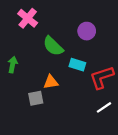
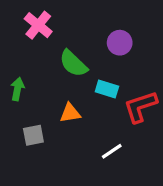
gray square: (36, 98) -> (33, 135), moved
white line: (104, 107) -> (112, 151), moved

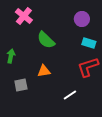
purple circle: (120, 43) -> (82, 19), moved
cyan rectangle: (107, 89) -> (89, 43), moved

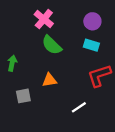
pink cross: (24, 16) -> (44, 19), moved
cyan rectangle: (89, 43) -> (91, 45), moved

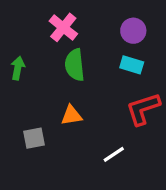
green semicircle: (52, 45) -> (75, 65), turned 40
green arrow: (12, 63) -> (18, 68), moved

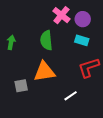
pink cross: (63, 27) -> (61, 15), moved
orange triangle: (71, 115) -> (44, 72), size x1.6

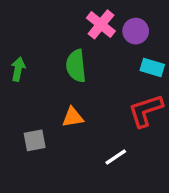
cyan rectangle: (82, 40) -> (152, 68), moved
orange triangle: (44, 72) -> (73, 117), size x0.6

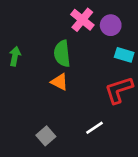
orange triangle: (73, 117) -> (59, 82), moved, turned 36
gray square: (35, 140) -> (46, 136), moved, turned -30

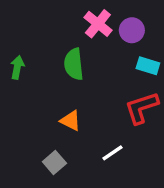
orange triangle: (59, 82) -> (71, 121), moved

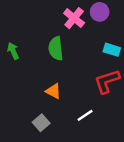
purple circle: (132, 30) -> (100, 12), moved
green arrow: (17, 67) -> (13, 51), turned -35

